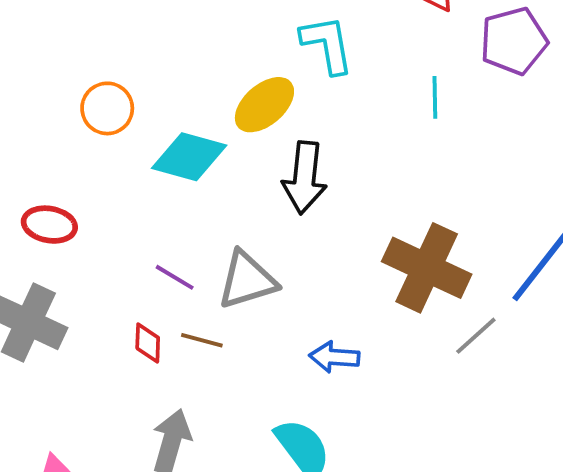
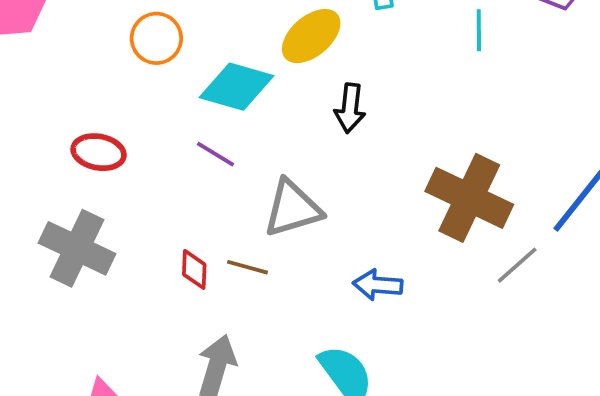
black arrow: (305, 178) -> (350, 108), size x0.7
purple line: (175, 277) -> (215, 154), moved

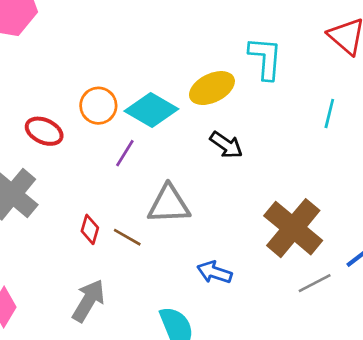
orange circle: (156, 38) -> (98, 106), moved
black arrow: (350, 108) -> (226, 145), turned -76
purple line: (215, 154) -> (125, 153), turned 76

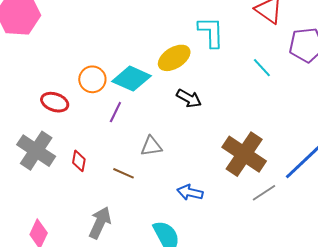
cyan line: (329, 114) -> (262, 68), turned -50
gray triangle: (169, 204) -> (151, 146), size x0.7
red diamond: (90, 229) -> (79, 161), moved

